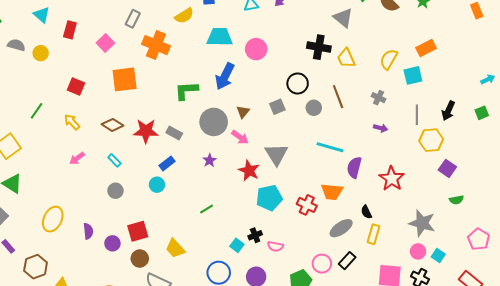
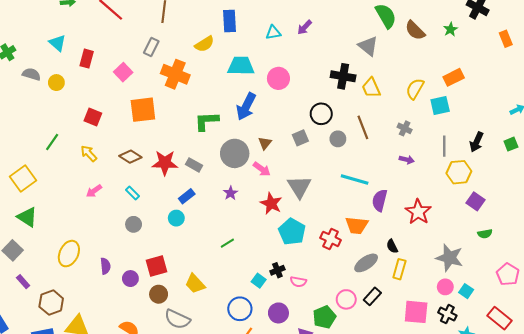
cyan pentagon: (269, 198) -> (292, 232), turned -30

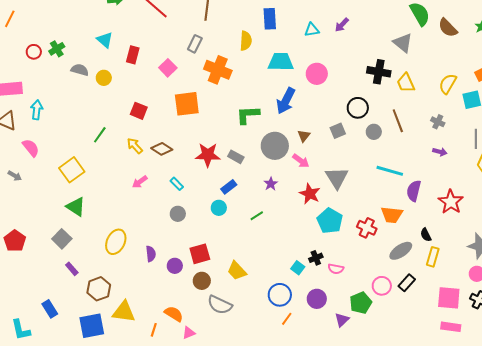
yellow semicircle: (204, 44) -> (246, 41), turned -54
brown diamond: (130, 157) -> (162, 149), moved
green line: (227, 243) -> (257, 216), moved

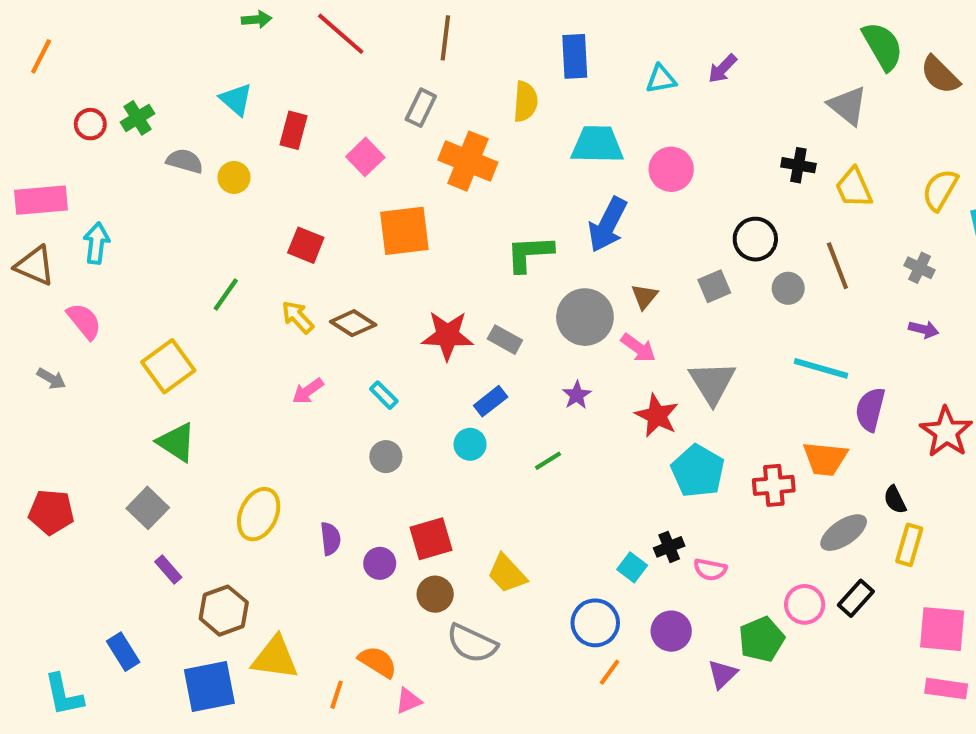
black cross: (379, 72) -> (798, 165), size x0.7
red cross: (367, 228) -> (774, 485), turned -30
red pentagon: (15, 241) -> (51, 512), turned -30

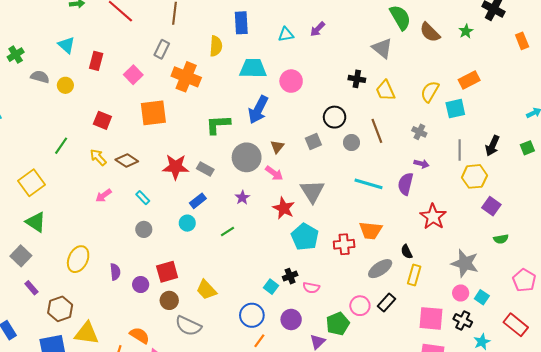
purple semicircle: (870, 409) -> (406, 184), moved

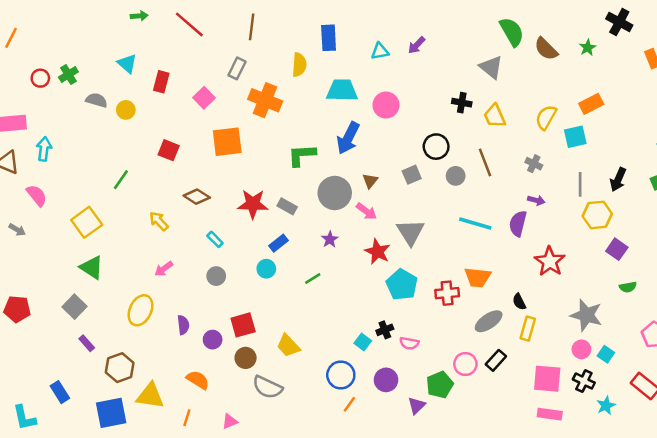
yellow arrow: (98, 157) -> (159, 221), moved
pink arrow: (104, 195) -> (164, 269), moved
orange semicircle: (140, 335) -> (198, 380), moved

